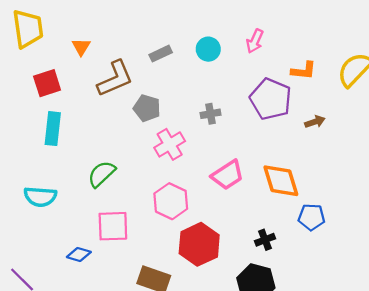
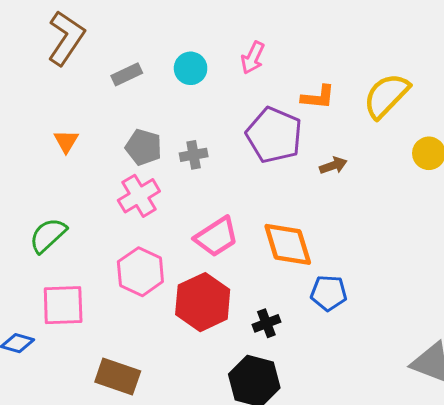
orange triangle: (81, 47) -> (66, 141), moved
brown L-shape: (115, 79) -> (66, 38), moved, turned -33
gray pentagon: (147, 108) -> (143, 147), moved
red hexagon: (199, 244) -> (203, 302), moved

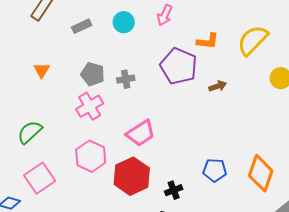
orange diamond: (288, 244) -> (261, 173), moved, turned 36
pink square: (63, 305) -> (40, 178), turned -32

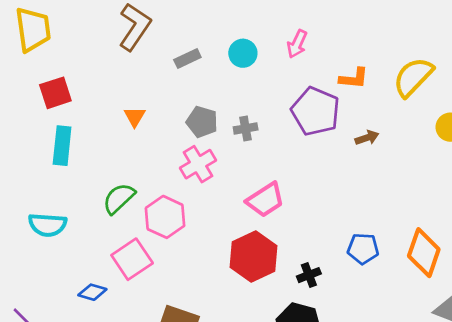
pink hexagon: (91, 156) -> (165, 217), moved

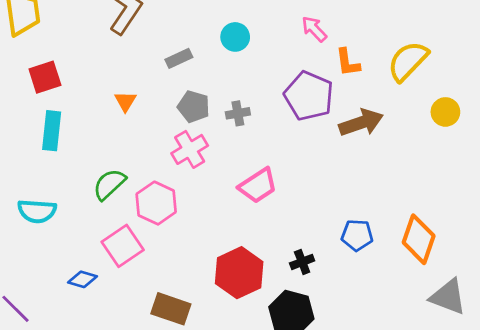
pink arrow: (297, 44) -> (314, 29), moved, turned 112
gray rectangle: (187, 58) -> (179, 58), moved
orange L-shape: (354, 78) -> (348, 62), turned 76
brown arrow: (367, 138) -> (361, 123), size x1.8
red hexagon: (253, 257) -> (239, 273), moved

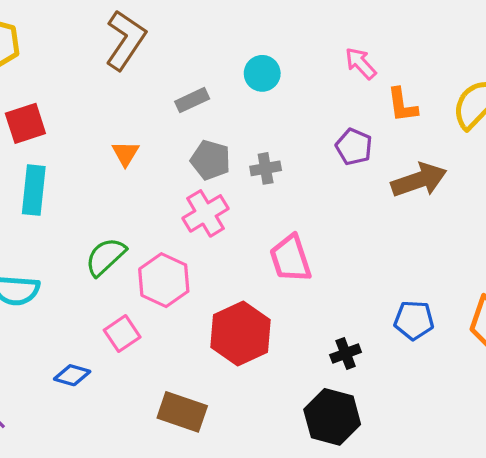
purple pentagon: (309, 96) -> (354, 147), size x0.6
pink trapezoid: (258, 186) -> (291, 258), turned 105
pink square: (123, 246) -> (122, 334), size x0.7
red hexagon: (239, 273) -> (241, 334), moved

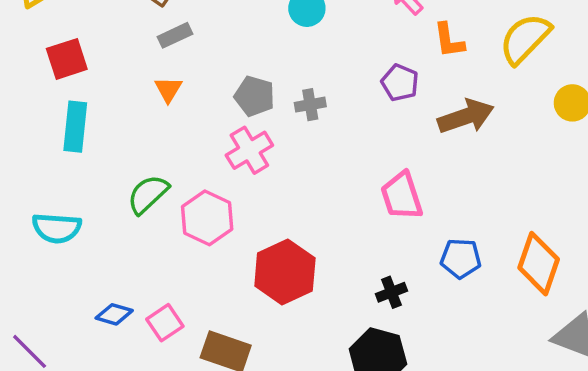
gray rectangle: (192, 100) -> (175, 35), moved
pink trapezoid: (291, 258) -> (402, 196), moved
pink square: (122, 334) -> (165, 323), moved

